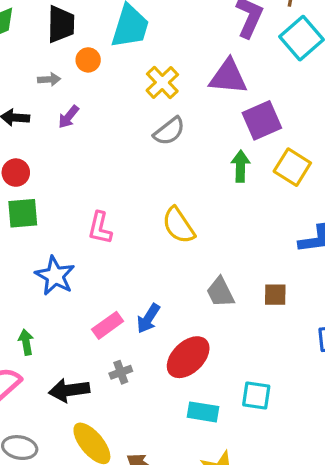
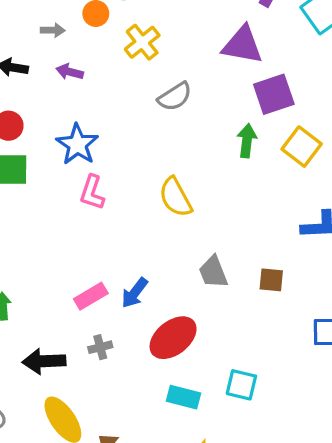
yellow cross: (162, 82) -> (142, 42), moved
purple arrow: (68, 117) -> (70, 72), turned 60
blue star: (55, 276) -> (77, 144), moved

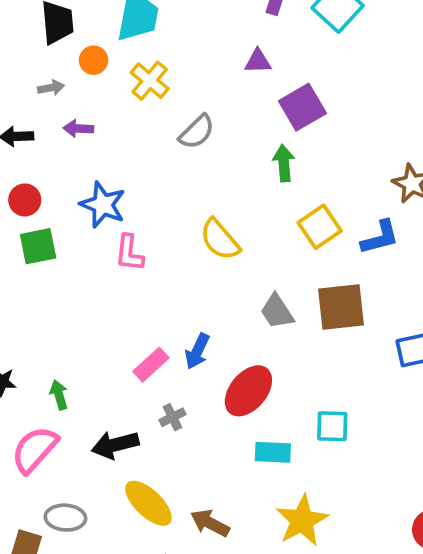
purple triangle: (242, 45) -> (258, 61), size x0.6
yellow square: (302, 147) -> (320, 227), moved, turned 30
brown square: (271, 280) -> (341, 307), size x1.8

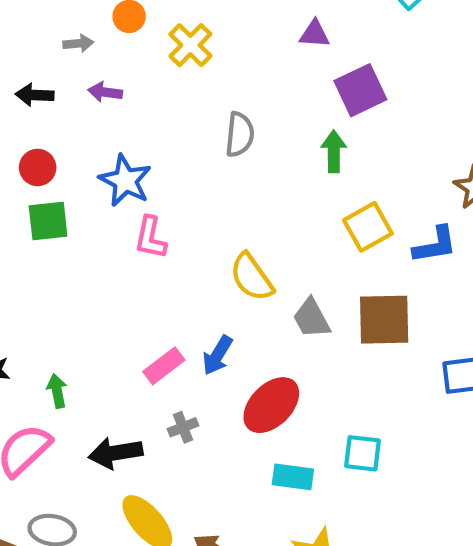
gray semicircle: (197, 132) -> (240, 134), moved, turned -45
yellow semicircle: (220, 240) -> (252, 277), moved

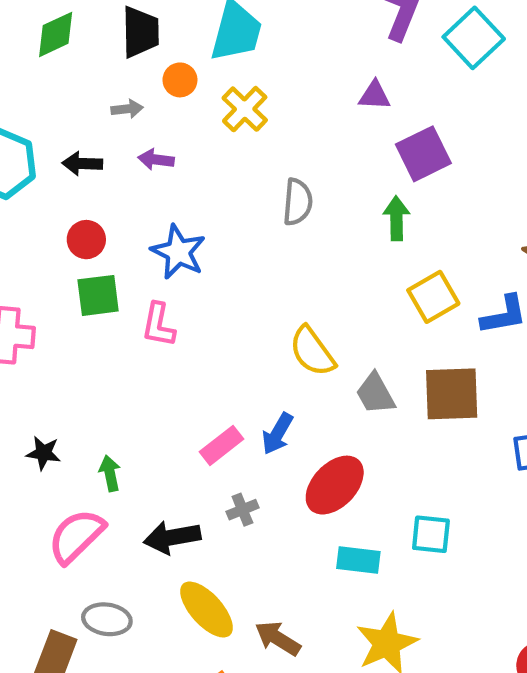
pink L-shape: (150, 238) -> (158, 325), moved

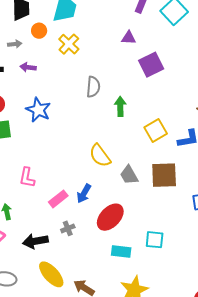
green arrow: (396, 218) -> (120, 106), moved
pink L-shape: (158, 325) -> (27, 178), moved

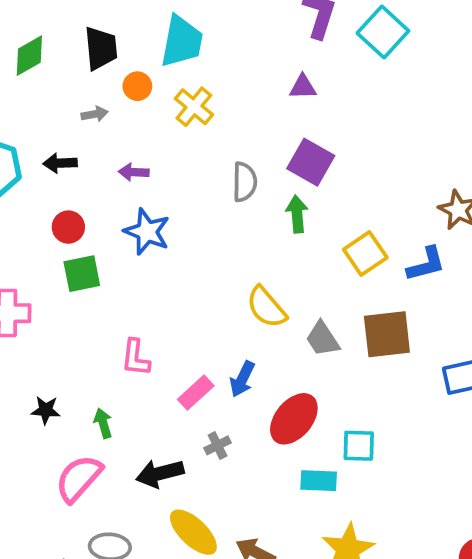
purple square: (151, 65) -> (311, 162), moved, turned -30
purple arrow: (28, 67) -> (134, 172), moved
cyan square: (155, 240) -> (359, 446), moved

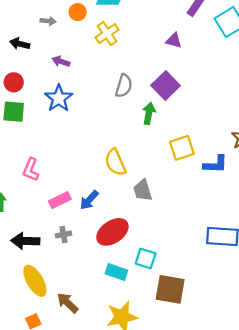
brown square: (387, 334) -> (170, 289), moved

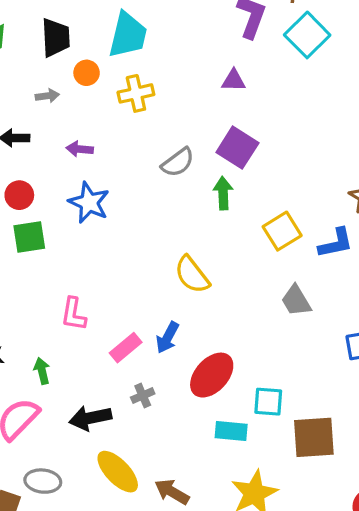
yellow cross: (107, 34) -> (136, 93), turned 35
gray semicircle: (124, 86) -> (178, 162), turned 50
gray trapezoid: (143, 190) -> (296, 301), moved

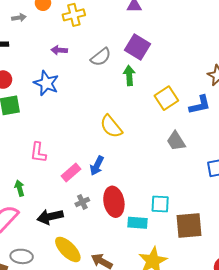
purple arrow: (80, 149) -> (59, 50), moved
red ellipse: (212, 375) -> (114, 202), moved, turned -52

